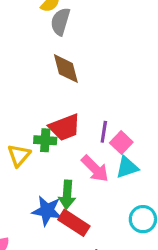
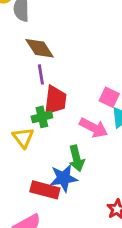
red trapezoid: (65, 127) -> (55, 100), turned -44
purple line: (104, 132) -> (41, 74), moved
red rectangle: (74, 223) -> (45, 190), moved

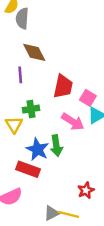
purple line: (41, 74) -> (20, 75), moved
red trapezoid: (55, 100) -> (63, 86), moved
blue star: (64, 178) -> (37, 149), moved, turned 30

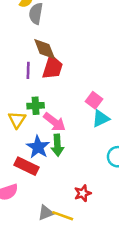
red trapezoid: (63, 86) -> (52, 67), moved
pink arrow: (73, 122) -> (54, 122), moved

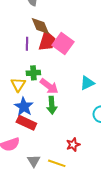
pink square: (94, 100) -> (63, 43), moved, size x1.5
blue star: (38, 147) -> (24, 107), moved
gray triangle: (46, 213) -> (34, 161), moved, turned -40

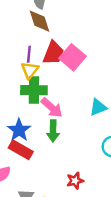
brown diamond: (40, 26) -> (39, 21), moved
green cross: (33, 73) -> (34, 90), size x1.5
yellow triangle: (18, 85) -> (30, 70), moved

